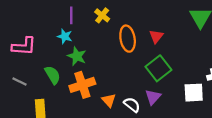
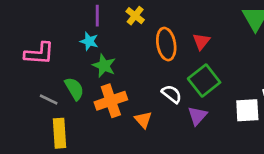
gray line: (19, 82) -> (49, 99), moved
white semicircle: (132, 105) -> (172, 94), moved

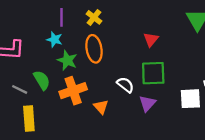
orange ellipse: (166, 44) -> (94, 49), moved
green square: (204, 81) -> (153, 73), turned 36

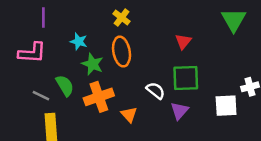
purple line: (61, 17) -> (43, 18), moved

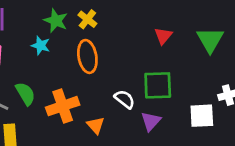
green triangle: (234, 20) -> (210, 40), moved
red triangle: (183, 41) -> (163, 36), moved
green star: (93, 64) -> (56, 21), moved

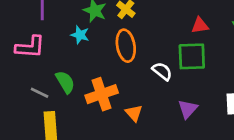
red triangle: (163, 36) -> (200, 25), turned 42
green square: (158, 85) -> (192, 56), moved
white semicircle: (125, 99) -> (162, 71), moved

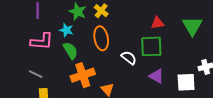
pink L-shape: (30, 47) -> (42, 41), moved
green semicircle: (65, 82) -> (70, 51), moved
purple triangle: (188, 109) -> (156, 76), moved, turned -42

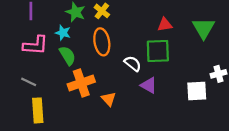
purple triangle: (156, 76) -> (149, 85), moved

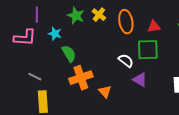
cyan star: (63, 33) -> (55, 34), moved
orange ellipse: (102, 42) -> (126, 22), moved
pink L-shape: (35, 45) -> (25, 38), moved

